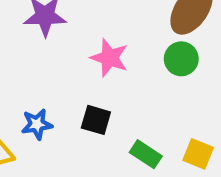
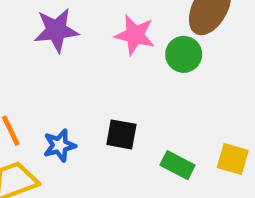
pink star: (109, 58) -> (135, 35), moved
green circle: (181, 59) -> (184, 54), moved

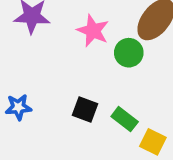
black square: (121, 134) -> (85, 110), moved
green rectangle: (178, 165) -> (125, 119), moved

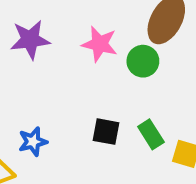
green rectangle: (125, 119) -> (151, 134), turned 30

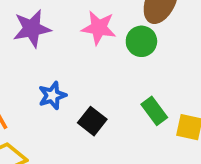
black square: (106, 132) -> (92, 121), moved, turned 32
blue star: (33, 142) -> (52, 96), moved

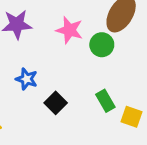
blue star: (52, 96) -> (27, 79), turned 30

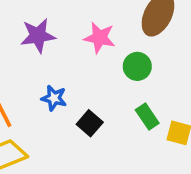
green circle: (102, 45) -> (137, 66), moved

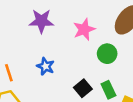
pink star: (100, 38) -> (84, 29), turned 30
black square: (90, 123) -> (83, 88), moved

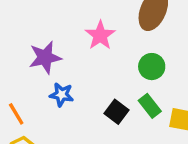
purple star: (41, 21) -> (45, 57), moved
green circle: (107, 54) -> (152, 67), moved

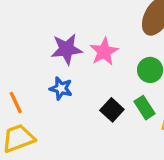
pink star: (100, 35) -> (104, 52), moved
purple star: (45, 57) -> (67, 49), moved

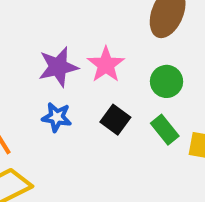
black square: (112, 110) -> (115, 120), moved

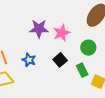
blue star: (57, 117) -> (29, 60), moved

